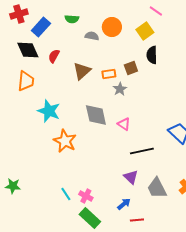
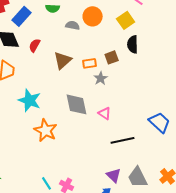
purple triangle: (131, 177) -> (114, 175), moved

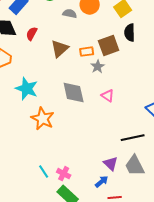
brown square: (112, 57) -> (109, 46), size x1.5
pink triangle: (105, 113) -> (108, 96), moved
black line: (123, 140) -> (133, 138), moved

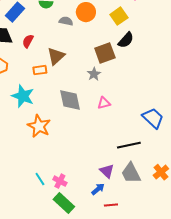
black semicircle: (130, 33) -> (126, 40), turned -138
orange rectangle: (87, 52) -> (40, 70), moved
pink triangle: (108, 96) -> (104, 103), turned -48

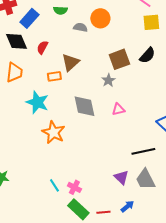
yellow square: (119, 16) -> (151, 22), moved, turned 30
black semicircle: (126, 40) -> (147, 55), moved
blue arrow: (98, 189) -> (127, 206), moved
red line: (111, 205) -> (103, 212), moved

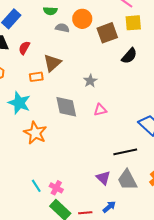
green semicircle: (60, 10) -> (50, 11), moved
brown square: (119, 59) -> (107, 33), moved

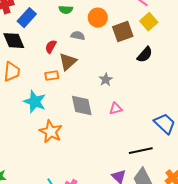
yellow square: (133, 23) -> (149, 22), turned -36
gray semicircle: (62, 28) -> (78, 36), moved
red semicircle: (24, 48) -> (51, 47), moved

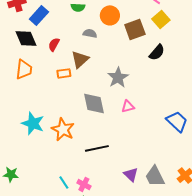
red semicircle: (51, 47) -> (54, 44), moved
gray star: (106, 80) -> (118, 77), size x1.5
cyan star: (35, 102) -> (33, 123), moved
black line: (141, 151) -> (97, 148), moved

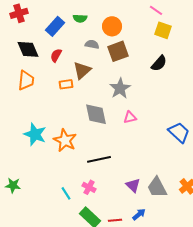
blue rectangle: (39, 15) -> (55, 26), moved
yellow square: (161, 19) -> (163, 30), turned -30
brown square: (135, 29) -> (118, 51), moved
pink cross: (84, 184) -> (89, 187), moved

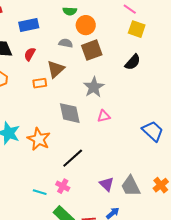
green semicircle: (80, 18) -> (70, 11), moved
blue rectangle: (55, 26) -> (29, 25), turned 36
black line: (99, 159) -> (73, 158), turned -30
cyan line: (66, 193) -> (40, 192), turned -40

